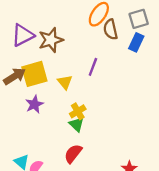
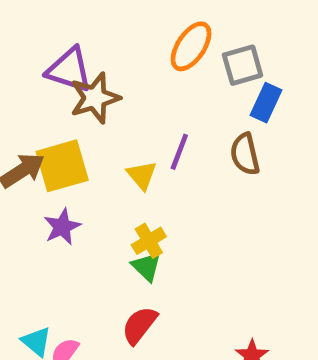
gray square: (139, 19) -> (243, 65), moved
brown semicircle: (111, 29) -> (245, 154), moved
purple triangle: (23, 35) -> (69, 70), moved, turned 45
yellow triangle: (65, 82) -> (142, 175), moved

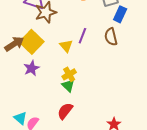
yellow square: (62, 166) -> (32, 42), turned -30

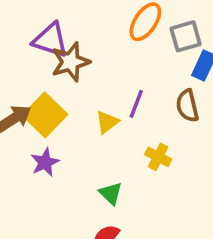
yellow triangle: (66, 46) -> (107, 122), turned 32
yellow cross: (69, 74) -> (158, 157), moved, turned -32

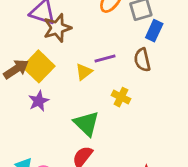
purple line: (136, 104) -> (105, 59), turned 54
green triangle: (111, 193) -> (86, 124), size x1.5

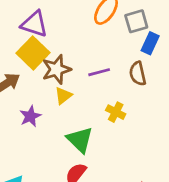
brown star: (57, 28) -> (56, 69), moved
yellow square: (39, 66) -> (33, 53), moved
yellow triangle: (84, 72) -> (63, 96), moved

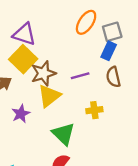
blue rectangle: (150, 43) -> (109, 51), moved
yellow triangle: (63, 96) -> (49, 96), size x1.5
yellow cross: (116, 112) -> (94, 110), turned -35

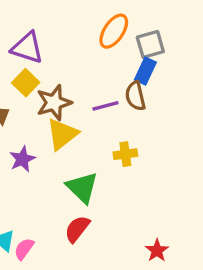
yellow square: (23, 59) -> (26, 83), size x0.7
brown semicircle: (113, 77) -> (135, 96), moved

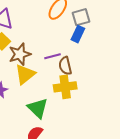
brown semicircle: (135, 96) -> (65, 66), moved
yellow cross: (125, 154) -> (65, 87), size x1.5

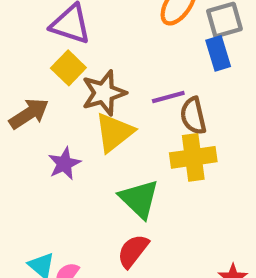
blue rectangle: (78, 34) -> (218, 53), turned -42

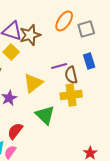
blue rectangle: (218, 53) -> (89, 61), moved
brown star: (104, 93) -> (30, 35), moved
red semicircle: (133, 251) -> (15, 131), moved

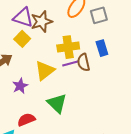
purple line: (59, 66) -> (70, 63), moved
yellow cross: (71, 95) -> (68, 47), moved
red semicircle: (15, 131) -> (26, 120), turned 30

